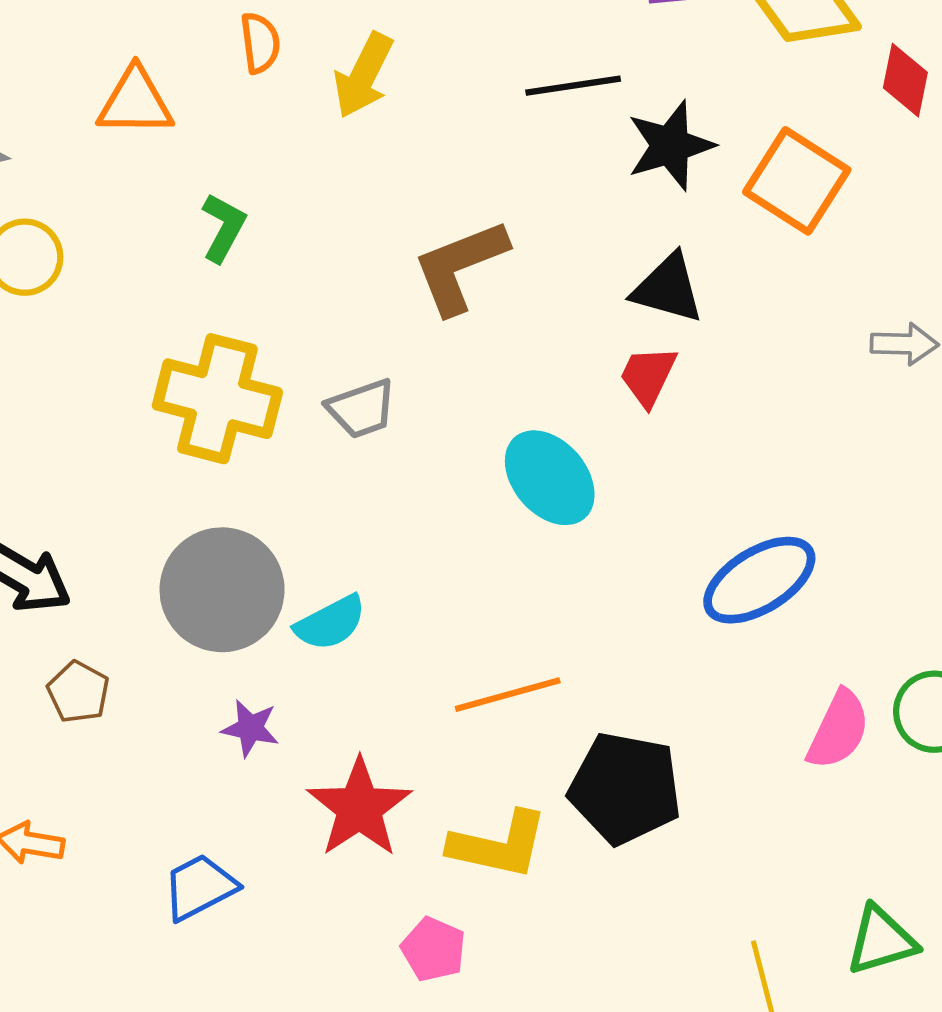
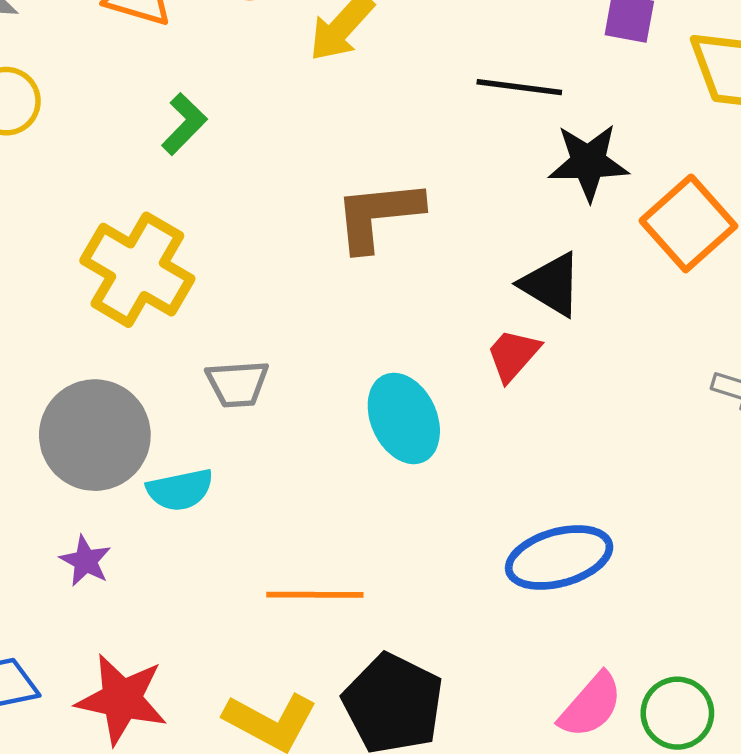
gray trapezoid: (362, 409) -> (237, 384), moved
red star: (359, 808) -> (122, 699), moved, turned 30

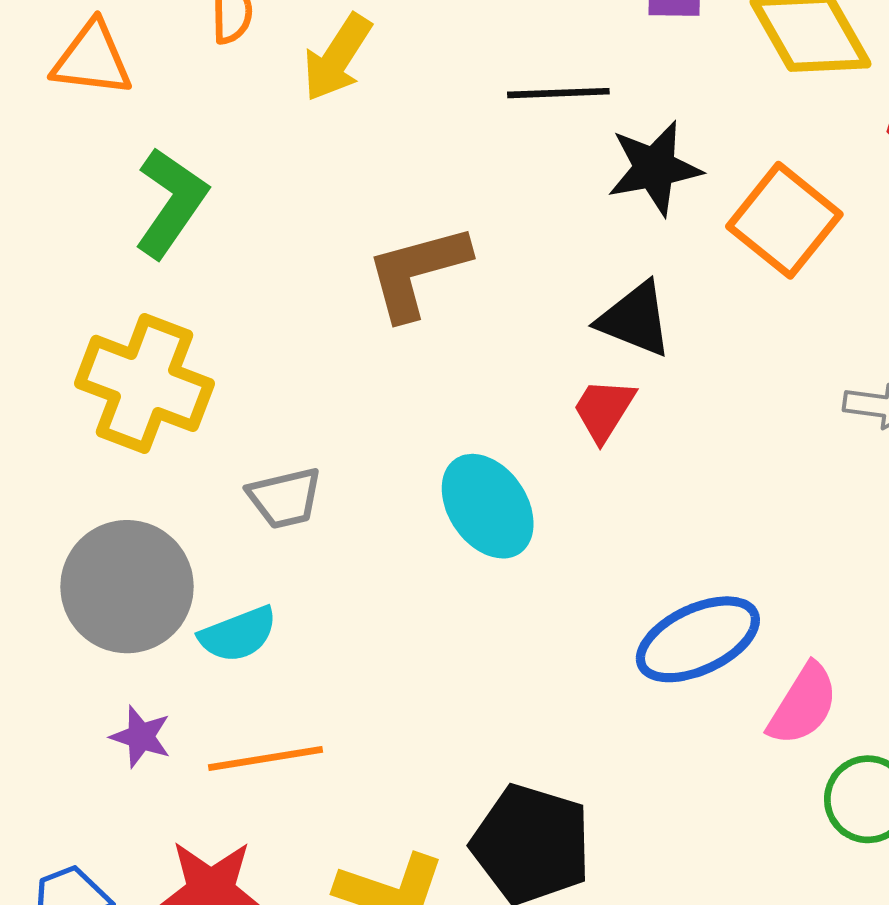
green L-shape: (184, 124) -> (171, 203), size x1.5
orange line: (315, 595) -> (266, 758), moved
pink semicircle: (591, 705) -> (803, 705), moved

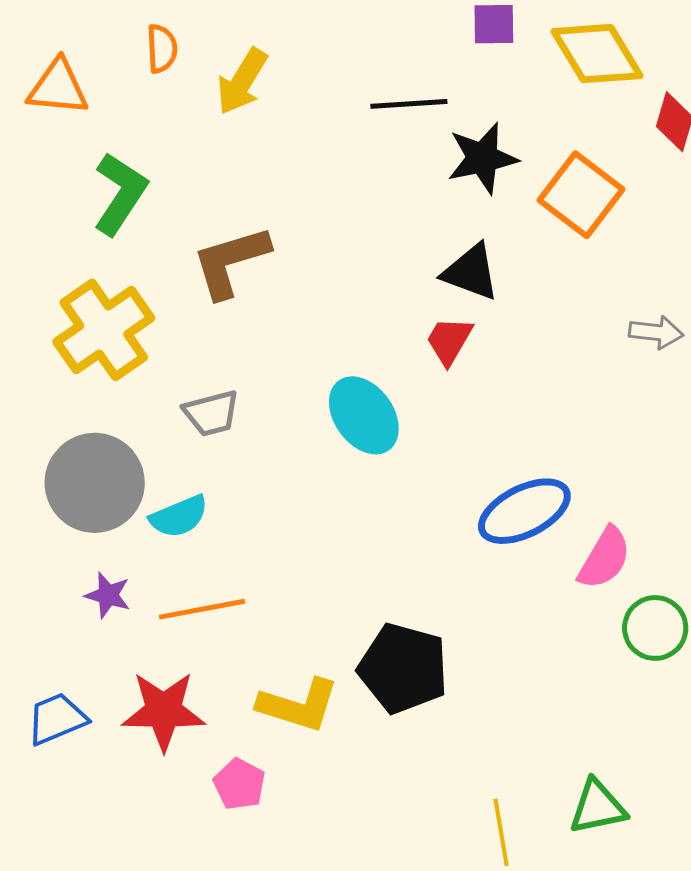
brown L-shape: (417, 272) -> (231, 262), moved
yellow cross: (145, 383) -> (104, 330), turned 36

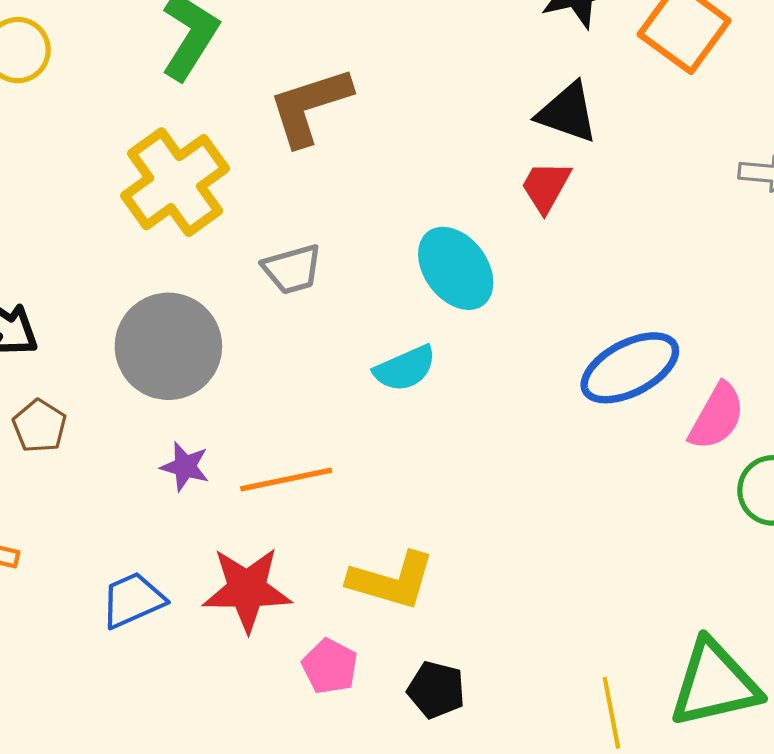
cyan semicircle: (179, 516) -> (405, 368), moved
black pentagon: (403, 668) -> (436, 690), moved, size x0.6
green triangle: (598, 807) -> (714, 684), size x1.5

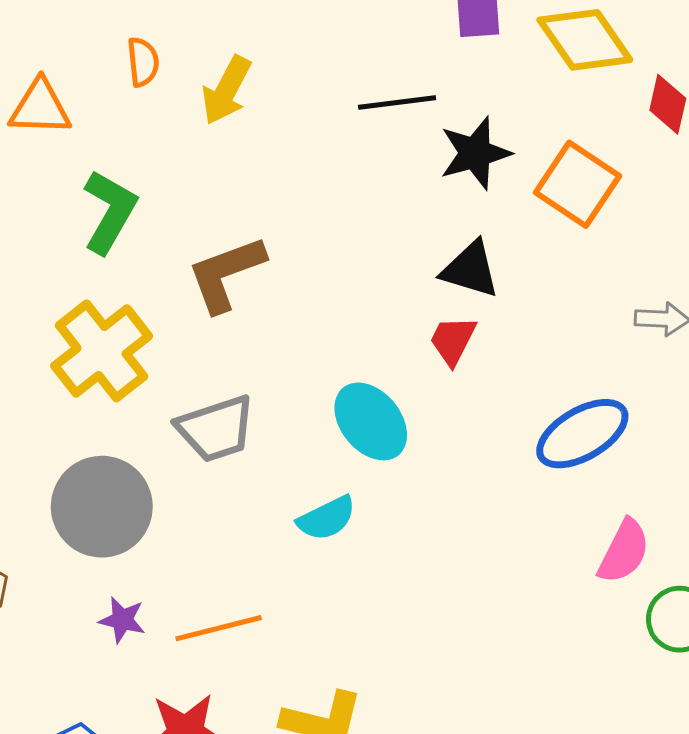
gray trapezoid: (292, 269) -> (216, 429), size x1.4
blue ellipse: (630, 368) -> (582, 434), moved

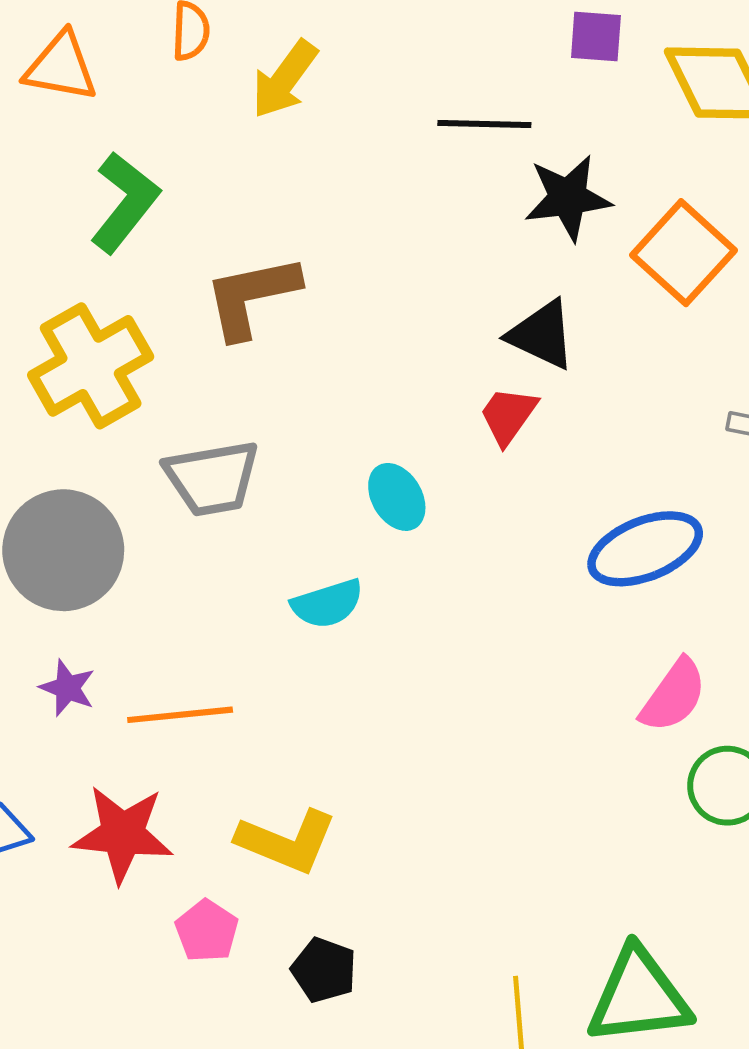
cyan ellipse: (371, 421) -> (397, 497), size x0.7

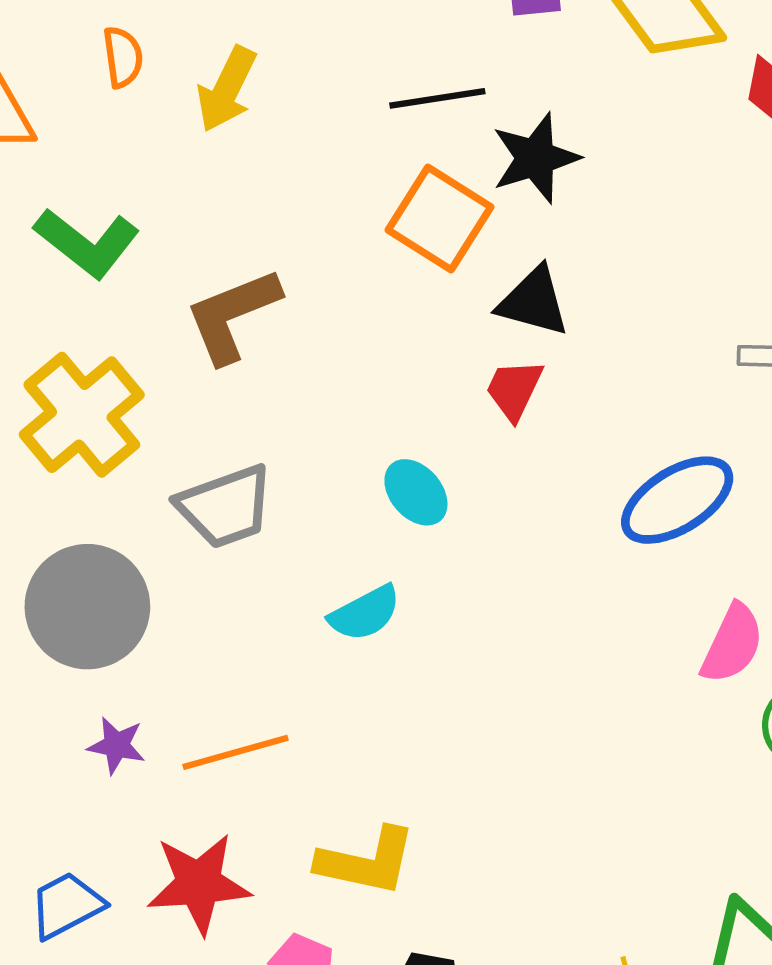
green L-shape: (125, 202) -> (87, 243), turned 100
orange square: (684, 253) -> (439, 219), moved

